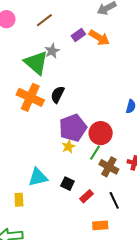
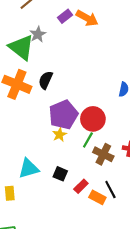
orange rectangle: (100, 225) -> (97, 197), moved, turned 35

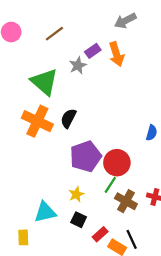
orange arrow: (87, 18) -> (116, 54), turned 40
gray star: (38, 34) -> (78, 65), moved
yellow star: (60, 135) -> (76, 194), moved

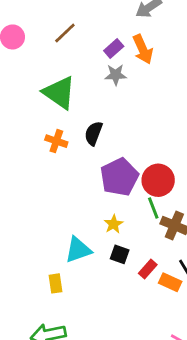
gray star: (78, 65) -> (116, 75), moved, turned 30
orange cross: (37, 121) -> (56, 141), size x0.6
green line: (110, 185) -> (153, 208), turned -48

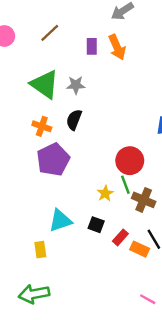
purple rectangle: (114, 48) -> (92, 46), turned -49
gray star: (116, 75) -> (76, 85), moved
purple pentagon: (119, 177) -> (53, 160), moved
yellow star: (114, 224) -> (105, 193), moved

